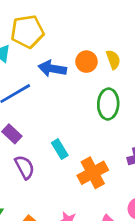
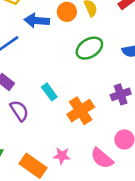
green ellipse: (108, 104) -> (89, 48), turned 60

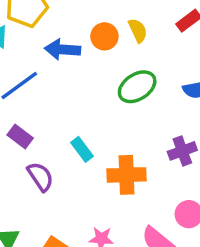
orange cross: (81, 111) -> (126, 175), turned 32

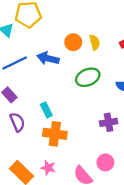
blue arrow: (63, 50) -> (48, 58), moved
orange cross: (126, 175) -> (55, 134), moved

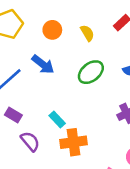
orange circle: (73, 42) -> (52, 30), moved
blue arrow: (48, 58) -> (43, 64), turned -140

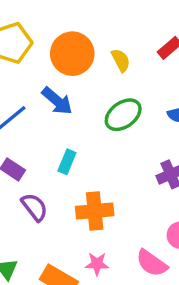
orange circle: (52, 30) -> (72, 54), size x1.6
cyan rectangle: (57, 119) -> (67, 162), moved, turned 63

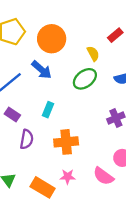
yellow semicircle: (121, 60) -> (93, 54), moved
purple semicircle: (34, 207) -> (27, 139), turned 48

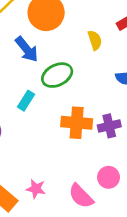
green ellipse: (85, 79) -> (57, 75), moved
orange cross: (66, 142) -> (77, 123), moved

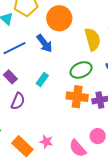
yellow semicircle: (95, 40) -> (93, 39), size x1.6
green ellipse: (57, 75) -> (81, 70), moved

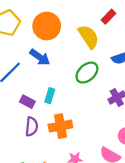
purple rectangle: (10, 77) -> (27, 102), moved
orange cross: (77, 97) -> (60, 126), moved

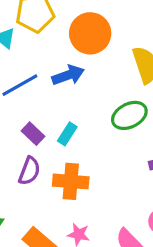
blue arrow: (40, 57) -> (68, 75), turned -70

